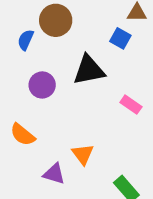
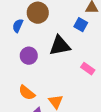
orange semicircle: (23, 135) -> (27, 93), moved

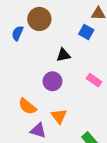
black triangle: (60, 46) -> (63, 55), size x0.6
purple circle: (29, 56) -> (52, 81), moved

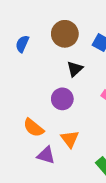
brown circle: (39, 19) -> (65, 34), moved
black triangle: (63, 55) -> (75, 69), turned -32

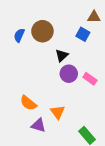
brown circle: (65, 34) -> (42, 31), moved
purple circle: (62, 99) -> (69, 74), moved

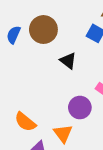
black triangle: (62, 55) -> (68, 61), turned -40
purple circle: (69, 74) -> (80, 108), moved

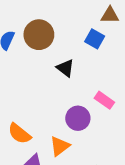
orange triangle: (63, 134) -> (60, 146), turned 30

